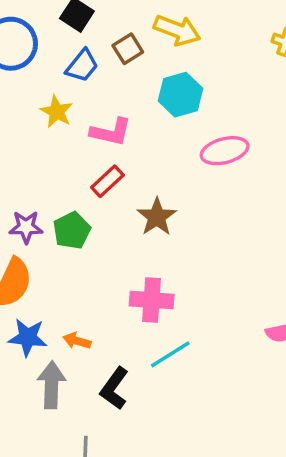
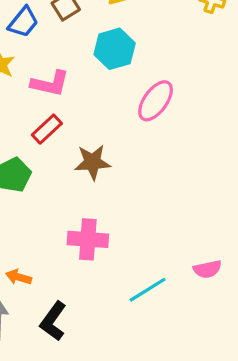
pink ellipse: (225, 151) -> (156, 101), turned -39
brown star: (157, 217) -> (93, 162), turned 30
cyan line: (170, 354) -> (148, 290), moved

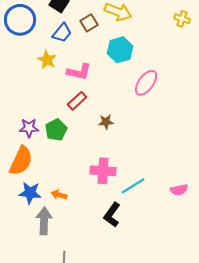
brown star: (93, 162) -> (106, 122), size x0.7
cyan line: (148, 290) -> (133, 186), moved
black L-shape: (53, 321) -> (112, 215), moved

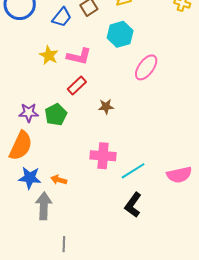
yellow star: (47, 60) -> (49, 55), moved
pink semicircle: (179, 190) -> (179, 175), size x1.4
black L-shape: (112, 215) -> (133, 205), moved

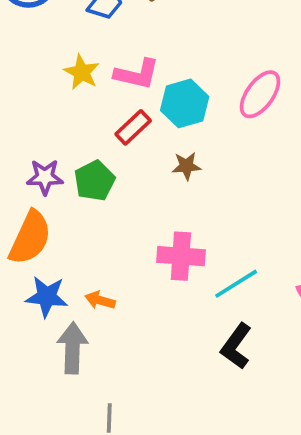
cyan hexagon: (120, 34) -> (185, 103), moved

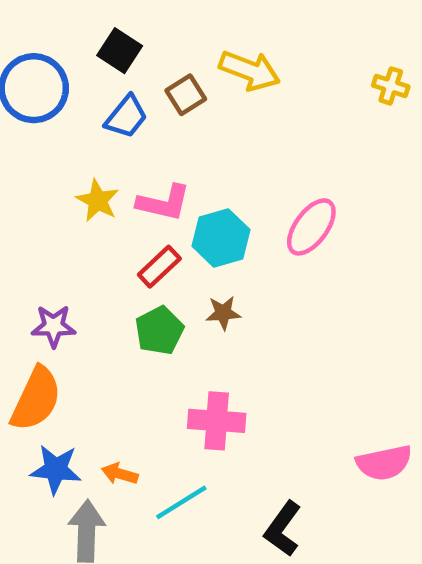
green pentagon: (95, 181) -> (159, 331), moved
cyan line: (236, 284) -> (181, 502), moved

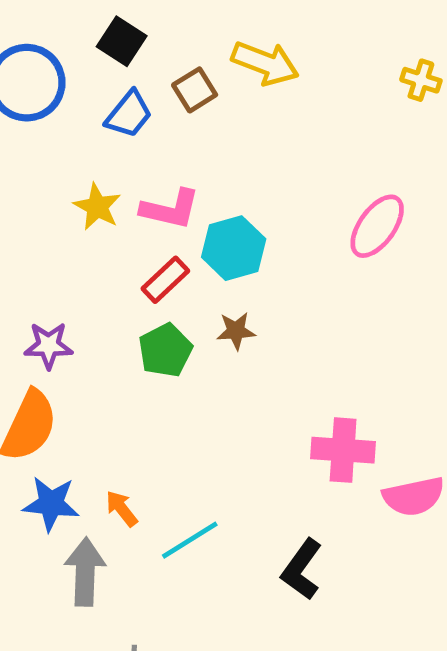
pink ellipse: (311, 227) -> (377, 226), moved
pink cross: (217, 421) -> (343, 450), moved
orange arrow: (120, 474) -> (122, 509), turned 36

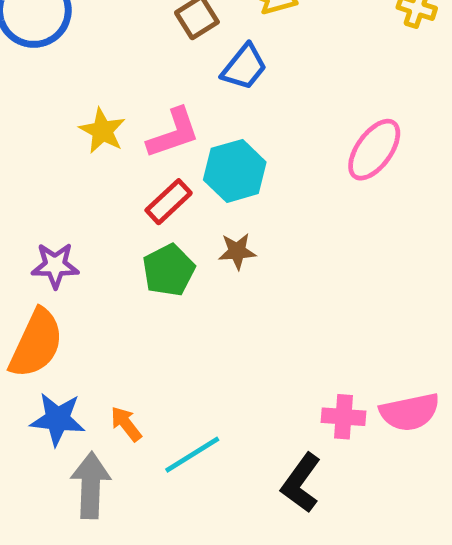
blue trapezoid: (129, 114) -> (244, 67), moved
pink L-shape: (170, 209) -> (173, 133), turned -32
pink cross: (343, 450) -> (343, 417), moved, size x0.7

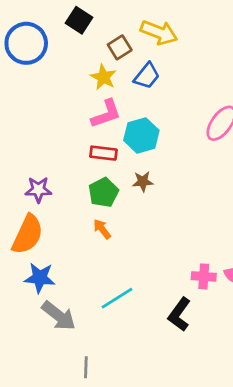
yellow star: (102, 131) -> (103, 77), moved
red rectangle: (169, 202) -> (103, 153), turned 50
orange arrow: (126, 424) -> (102, 229), moved
gray arrow: (91, 485) -> (59, 316), turned 126

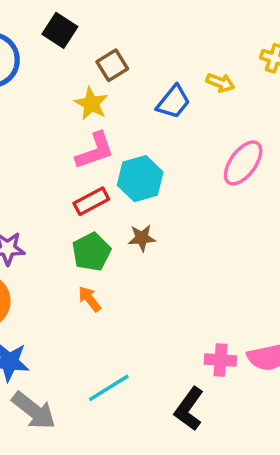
yellow arrow: (159, 32) -> (220, 83), moved, size x0.6
blue trapezoid: (147, 76) -> (173, 102), moved
red rectangle: (103, 153) -> (91, 201), turned -35

